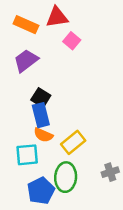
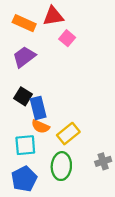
black square: (41, 98) -> (23, 96), moved
blue pentagon: (41, 191) -> (24, 179), moved

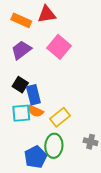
pink square: (67, 38) -> (59, 47), moved, size x1.6
cyan square: (25, 145) -> (21, 113), moved
gray cross: (103, 161) -> (91, 142), turned 32
blue pentagon: (24, 179) -> (36, 157), moved

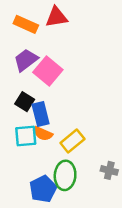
pink square: (59, 47) -> (48, 71), moved

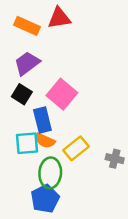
pink square: (48, 71) -> (62, 94), moved
black square: (25, 102) -> (22, 94), moved
gray cross: (109, 170) -> (115, 159), moved
green ellipse: (65, 175) -> (50, 173), moved

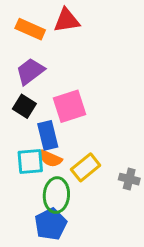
pink square: (62, 94) -> (70, 106), turned 32

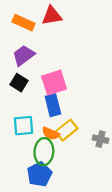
blue rectangle: (48, 135) -> (53, 105), moved
orange semicircle: (51, 159) -> (51, 134), moved

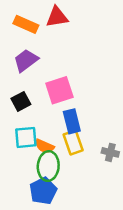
black square: (19, 83) -> (21, 101), moved, turned 30
blue rectangle: (53, 105) -> (72, 121), moved
yellow rectangle: (67, 130) -> (73, 142), turned -70
orange semicircle: (51, 134) -> (44, 146), moved

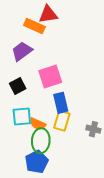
orange rectangle: (26, 24) -> (34, 26), moved
yellow rectangle: (73, 142) -> (62, 121), turned 36

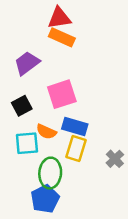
orange rectangle: (34, 26) -> (62, 37), moved
blue rectangle: (61, 103) -> (75, 126), turned -60
orange semicircle: (38, 124) -> (46, 132), moved
gray cross: (93, 129) -> (115, 159), turned 32

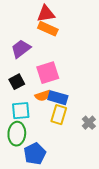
orange semicircle: (46, 132) -> (43, 96), moved, turned -42
green ellipse: (50, 173) -> (17, 134), moved

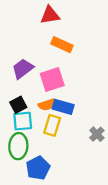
orange rectangle: (48, 29) -> (62, 45), moved
purple trapezoid: (21, 49) -> (23, 69), moved
black square: (17, 82) -> (18, 105), moved
yellow rectangle: (59, 115) -> (52, 125), moved

